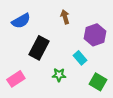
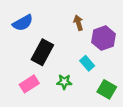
brown arrow: (65, 17) -> (78, 23), moved
pink rectangle: (16, 79) -> (29, 84), moved

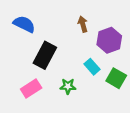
blue semicircle: (23, 23) -> (24, 24), turned -125
green square: (107, 89) -> (116, 78), moved

